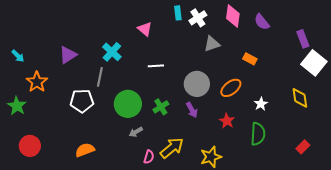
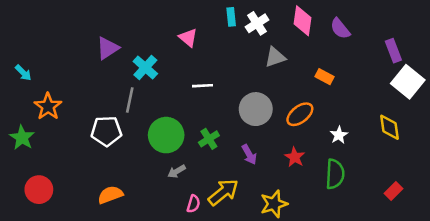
purple triangle: (68, 55) -> (108, 48), moved
purple arrow: (192, 110) -> (249, 155), moved

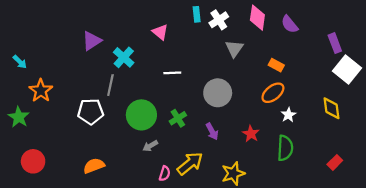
gray triangle: (275, 57) -> (234, 49), turned -36
orange ellipse: (300, 114) -> (273, 93), moved

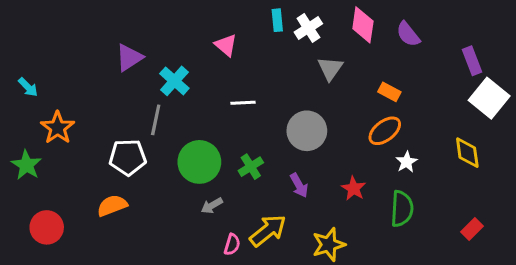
orange semicircle: (94, 166) -> (112, 206), moved

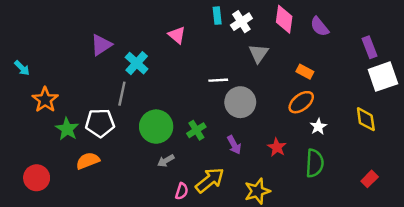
white square: (489, 98) -> (383, 77), turned 32
white line: (243, 103) -> (218, 80), moved
green star: (26, 165) -> (67, 129), moved

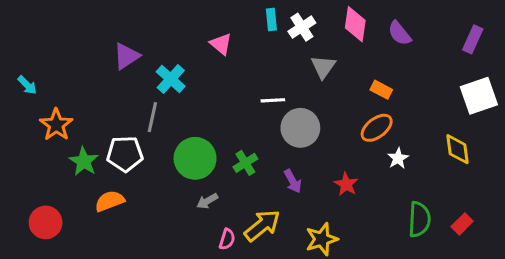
purple rectangle: (370, 47) -> (473, 39), moved, turned 45
green semicircle: (315, 163) -> (419, 219), moved

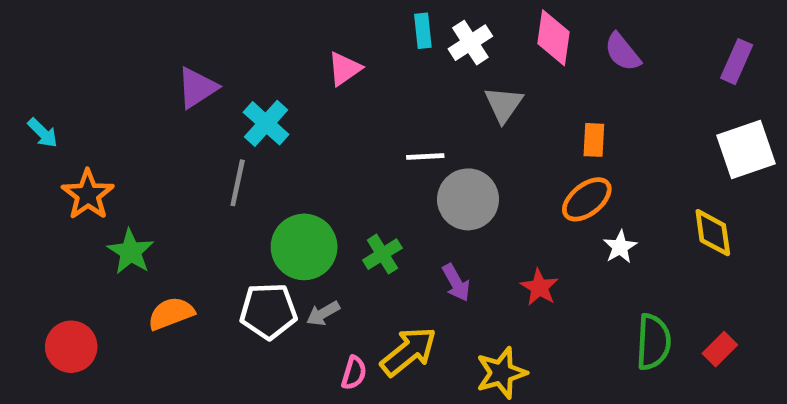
pink triangle: (221, 44) -> (344, 69), turned 45
orange rectangle: (381, 90) -> (594, 140), turned 65
white pentagon: (125, 154) -> (268, 311), moved

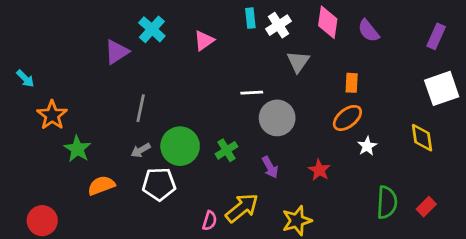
cyan cross: (266, 123) -> (152, 29), moved
gray arrow: (323, 313) -> (141, 150), moved
red circle: (71, 347) -> (42, 221), moved

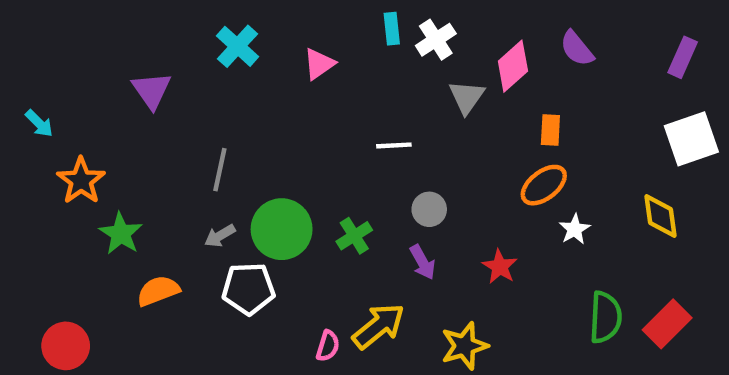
pink diamond: (328, 22) -> (513, 66), moved, turned 40
purple triangle: (117, 52) -> (152, 90), moved, turned -32
gray circle: (277, 118) -> (429, 209), moved, size x0.6
red rectangle: (426, 207) -> (667, 324), size x1.5

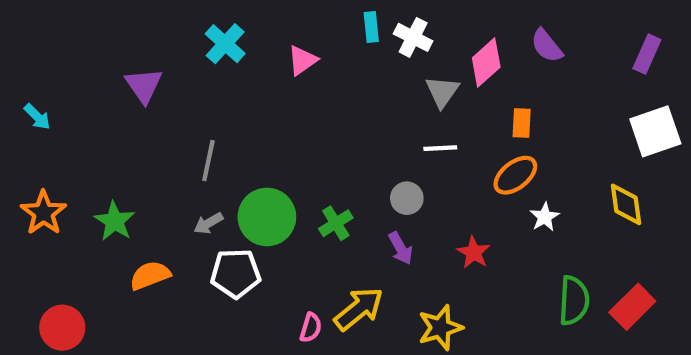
white cross: (436, 40) -> (413, 37), turned -30
white line: (394, 145) -> (440, 148), moved
orange star: (81, 181) -> (43, 213), moved

